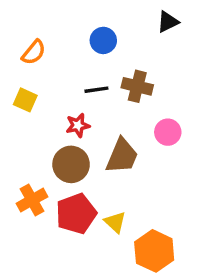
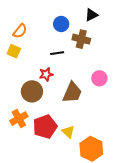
black triangle: (168, 22) -> (91, 15), moved
brown cross: (137, 86) -> (81, 39), moved
yellow square: (25, 100) -> (14, 51), moved
brown circle: (71, 164) -> (32, 91), moved

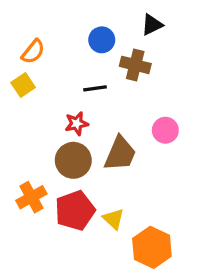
yellow square: (14, 51) -> (23, 85), turned 32
brown circle: (32, 91) -> (73, 160), moved

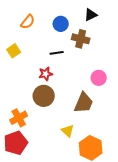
orange semicircle: (33, 52) -> (28, 22), moved
brown trapezoid: (120, 154) -> (84, 103), moved
red pentagon: (75, 211) -> (16, 143), moved

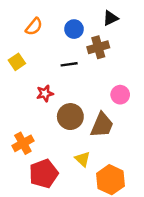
brown cross: (81, 39) -> (98, 47), turned -30
red star: (46, 74) -> (45, 93), moved
brown circle: (44, 96) -> (70, 117), moved
red pentagon: (16, 143) -> (44, 174), moved

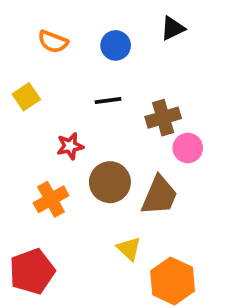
orange semicircle: (34, 27) -> (53, 42), turned 72
brown cross: (98, 47) -> (163, 118), moved
orange cross: (23, 143) -> (51, 199), moved
red pentagon: (44, 174) -> (32, 271), moved

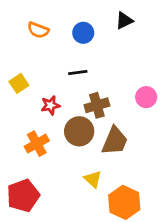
yellow square: (26, 97) -> (19, 83), moved
brown cross: (163, 118) -> (97, 105), moved
pink circle: (188, 148) -> (146, 97), moved

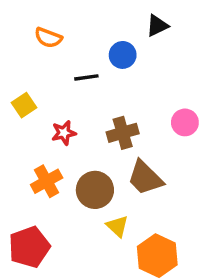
blue circle: (83, 33) -> (123, 55), moved
black line: (78, 72) -> (86, 77), moved
brown circle: (79, 131) -> (95, 190), moved
brown trapezoid: (115, 141) -> (145, 178), turned 112

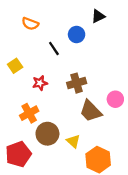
black line: (86, 77) -> (54, 49), turned 64
pink circle: (185, 122) -> (115, 99), moved
brown circle: (95, 190) -> (47, 134), moved

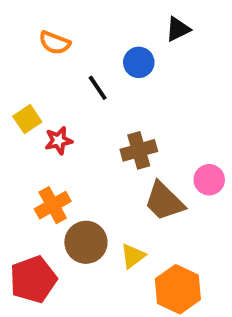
red star: (40, 83) -> (59, 141), moved
yellow triangle: (73, 141) -> (133, 256), turned 40

